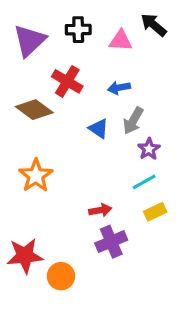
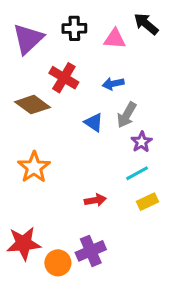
purple cross: (111, 242) -> (91, 251), moved

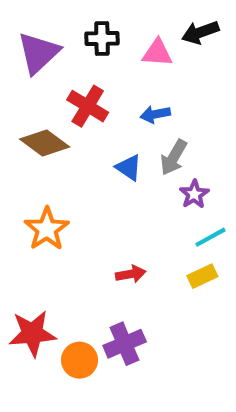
black arrow: (146, 24) -> (200, 32), turned -60
cyan line: (137, 173) -> (211, 237), moved

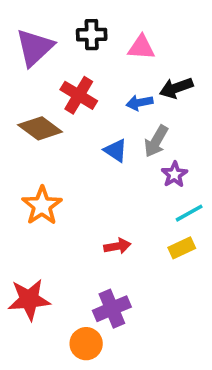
black arrow: (200, 32) -> (176, 88), moved
orange circle: (79, 360) -> (86, 344), moved

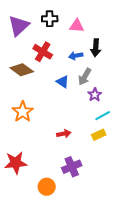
black arrow: (176, 88) -> (96, 48), turned -66
purple cross: (112, 309) -> (72, 167), moved

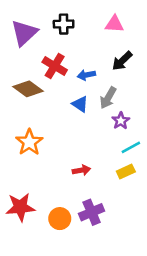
pink triangle: (77, 26) -> (114, 24), moved
black arrow: (96, 48) -> (122, 61), turned 42
blue arrow: (76, 56) -> (86, 75), moved
orange circle: (47, 187) -> (60, 219), moved

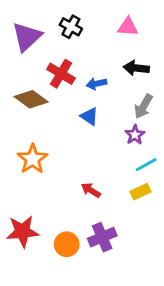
black cross: (64, 24) -> (71, 27), turned 30
black arrow: (122, 61) -> (136, 68), turned 50
gray arrow: (108, 98) -> (143, 106), moved
red arrow: (81, 170) -> (91, 190), turned -138

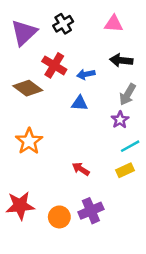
black cross: (71, 27) -> (63, 24), turned 30
blue triangle: (89, 116) -> (80, 103), turned -30

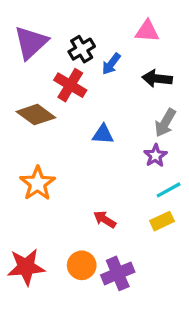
black cross: (63, 24) -> (82, 49), moved
blue arrow: (86, 74) -> (111, 64), moved, turned -42
orange circle: (59, 217) -> (82, 265), moved

